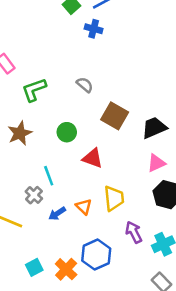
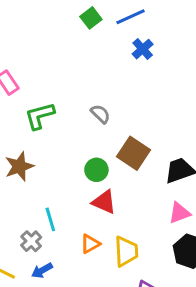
blue cross: (94, 29) -> (143, 49), moved, turned 30
green circle: (67, 132) -> (96, 170), moved
orange triangle: (84, 207) -> (90, 244), moved, turned 42
blue arrow: (57, 214) -> (42, 271), moved

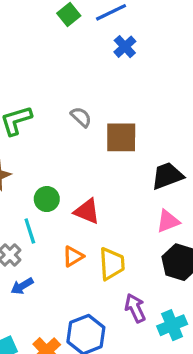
brown square: (134, 153) -> (121, 137), moved, turned -32
green circle: (96, 170) -> (47, 199), moved

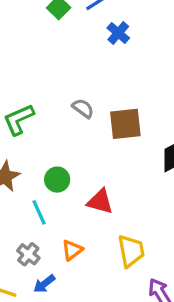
green circle: (47, 199) -> (57, 180), moved
cyan line: (30, 231) -> (39, 212), moved
orange triangle: (73, 256) -> (72, 250), moved

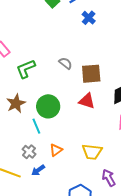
green circle: (57, 180) -> (48, 106), size x1.5
red triangle: (100, 202) -> (87, 101), moved
yellow trapezoid: (131, 251) -> (92, 152), turned 105

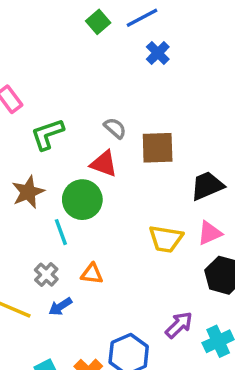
red triangle: (87, 101) -> (104, 164), moved
orange triangle: (56, 150) -> (92, 274), turned 40
yellow trapezoid: (92, 152) -> (166, 239), moved
purple arrow: (109, 178) -> (179, 325), turned 72

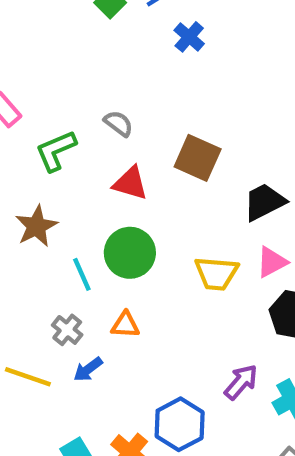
gray semicircle: (115, 128) -> (119, 123), moved
brown square: (158, 148) -> (198, 158), turned 30
green circle: (82, 200) -> (130, 253), moved

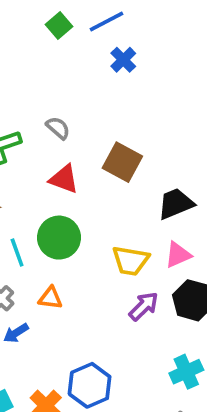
purple arrow: (241, 382) -> (144, 306), moved

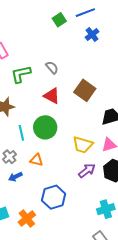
green square: (59, 26) -> (59, 20), moved
blue hexagon: (90, 385) -> (54, 197), moved

